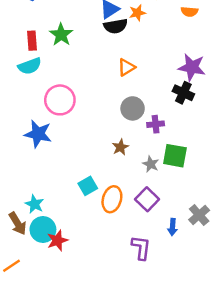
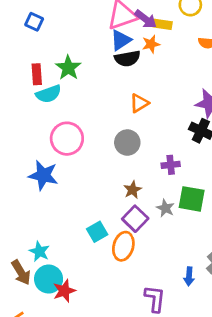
cyan semicircle: (30, 66) -> (49, 94), moved
gray circle: (133, 108) -> (127, 143), moved
purple square: (147, 199) -> (135, 219), moved

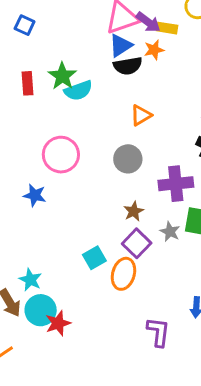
cyan semicircle: (49, 94) -> (78, 91), moved
purple cross: (171, 165) -> (176, 184), size x1.6
blue star: (43, 175) -> (35, 195), size x0.7

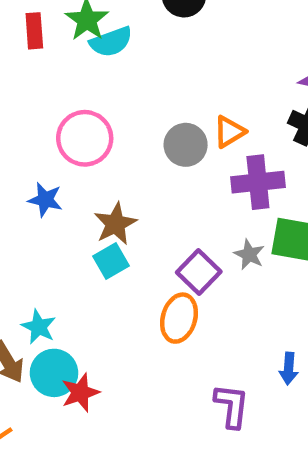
orange triangle: (141, 115) -> (229, 132), moved
brown star: (134, 211) -> (115, 224), moved, size x1.4
cyan square: (94, 258) -> (111, 261), moved

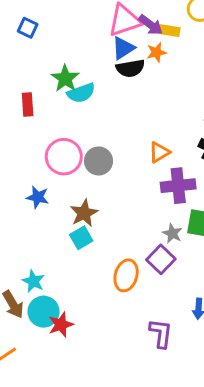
red rectangle: (34, 31) -> (28, 105), moved
gray circle: (186, 145) -> (99, 161), moved
purple square: (199, 272) -> (161, 259), moved

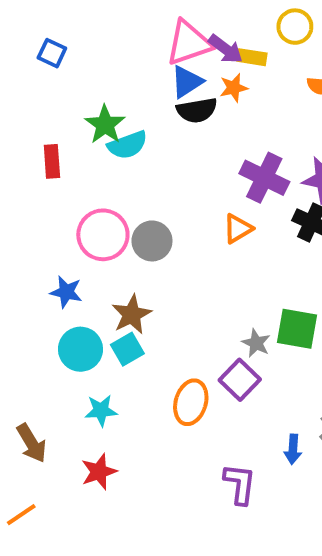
purple cross: (178, 186) -> (264, 178), moved, turned 32
cyan star: (33, 281) -> (101, 410), moved, turned -30
cyan circle: (43, 312) -> (81, 349), moved

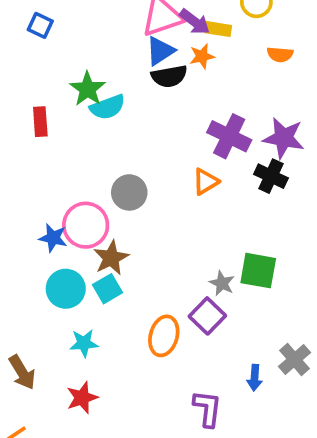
pink circle: (103, 235) -> (86, 225), moved

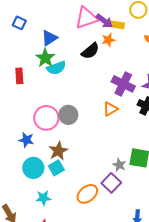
blue triangle: (160, 51) -> (49, 38), moved
black semicircle: (169, 76) -> (90, 51), turned -30
pink circle: (86, 225) -> (46, 118), moved
orange ellipse: (164, 336) -> (87, 194), turned 35

